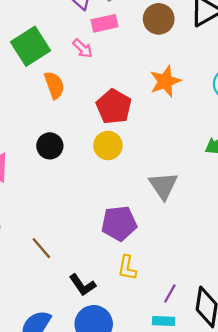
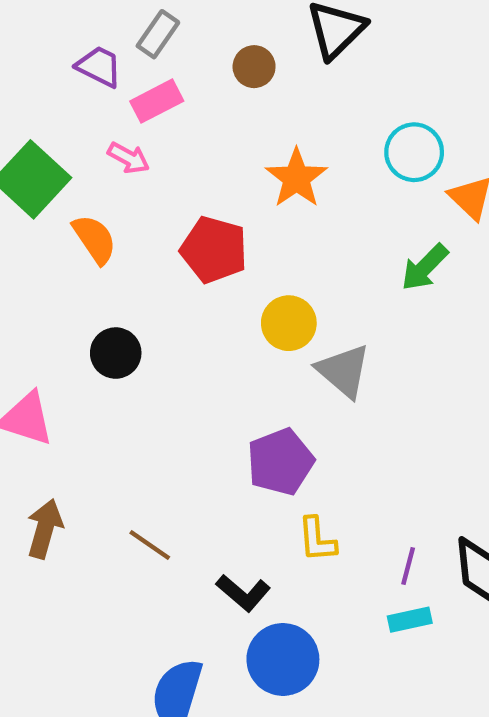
brown circle: (159, 19) -> (254, 67), size x0.7
yellow circle: (108, 145) -> (289, 323), moved

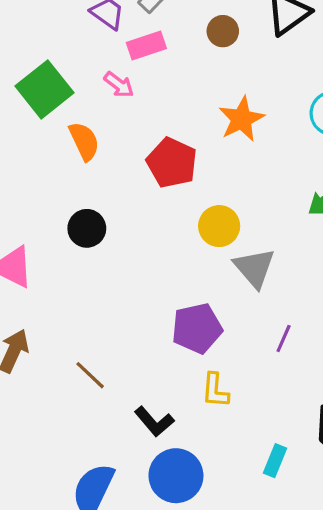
purple line: (408, 566) -> (284, 339), moved
cyan rectangle: (410, 620) -> (275, 461), turned -64

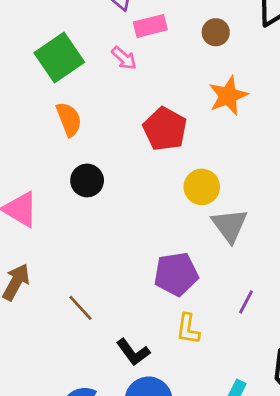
brown circle: (223, 31) -> (216, 32), moved
orange semicircle: (84, 141) -> (69, 119), moved
purple line: (284, 339) -> (246, 302), moved

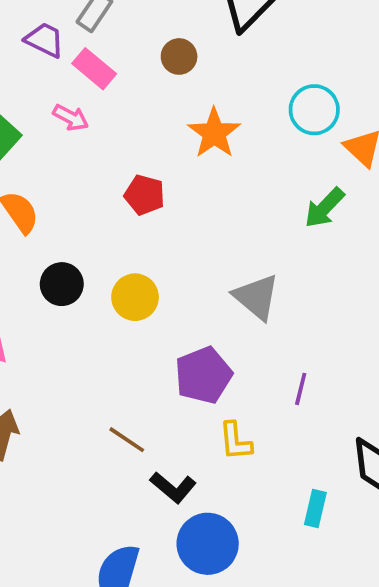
pink rectangle: (150, 26) -> (94, 69), turned 68
red pentagon: (165, 129) -> (145, 195), size x0.7
yellow circle: (202, 187) -> (135, 297), moved
brown line: (81, 308) -> (127, 440), moved

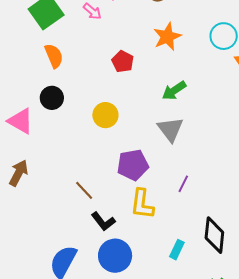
green arrow: (324, 208) -> (174, 91), moved
black circle: (62, 284) -> (52, 98), moved
yellow L-shape: (235, 441) -> (142, 204), size x1.4

